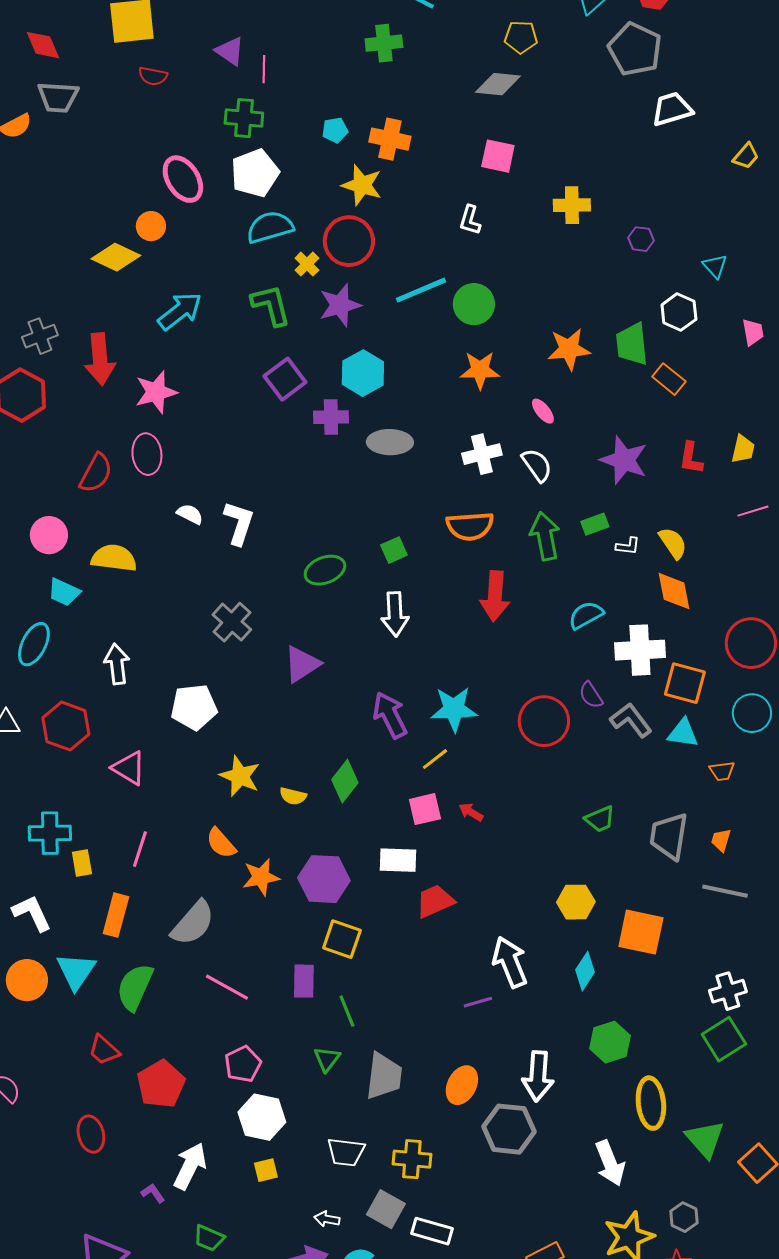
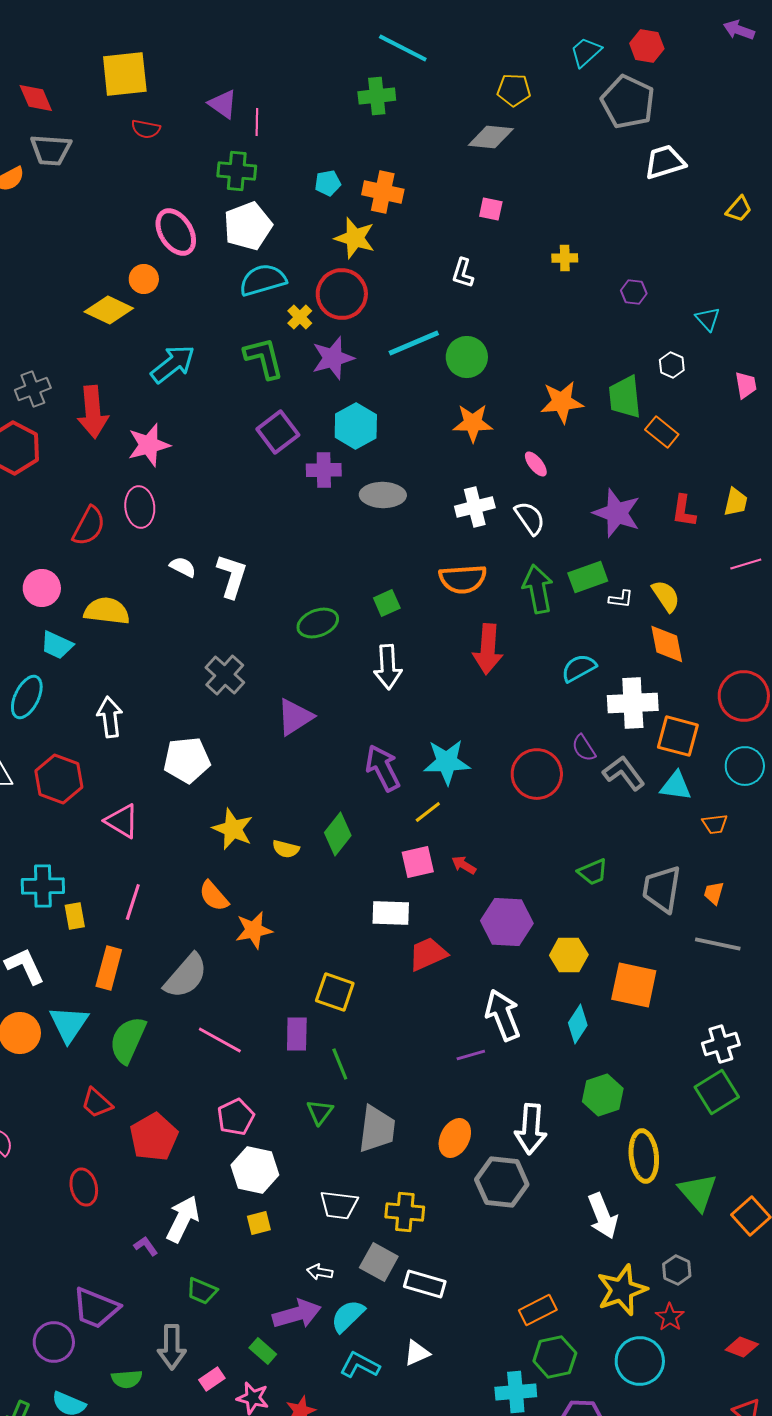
pink square: (498, 156) -> (491, 209), size x0.7
yellow cross: (572, 205) -> (565, 258), size x0.7
white hexagon: (679, 312) -> (672, 365), size x0.7
green rectangle: (595, 524) -> (588, 577), size x1.4
purple hexagon: (324, 879) -> (507, 922), moved

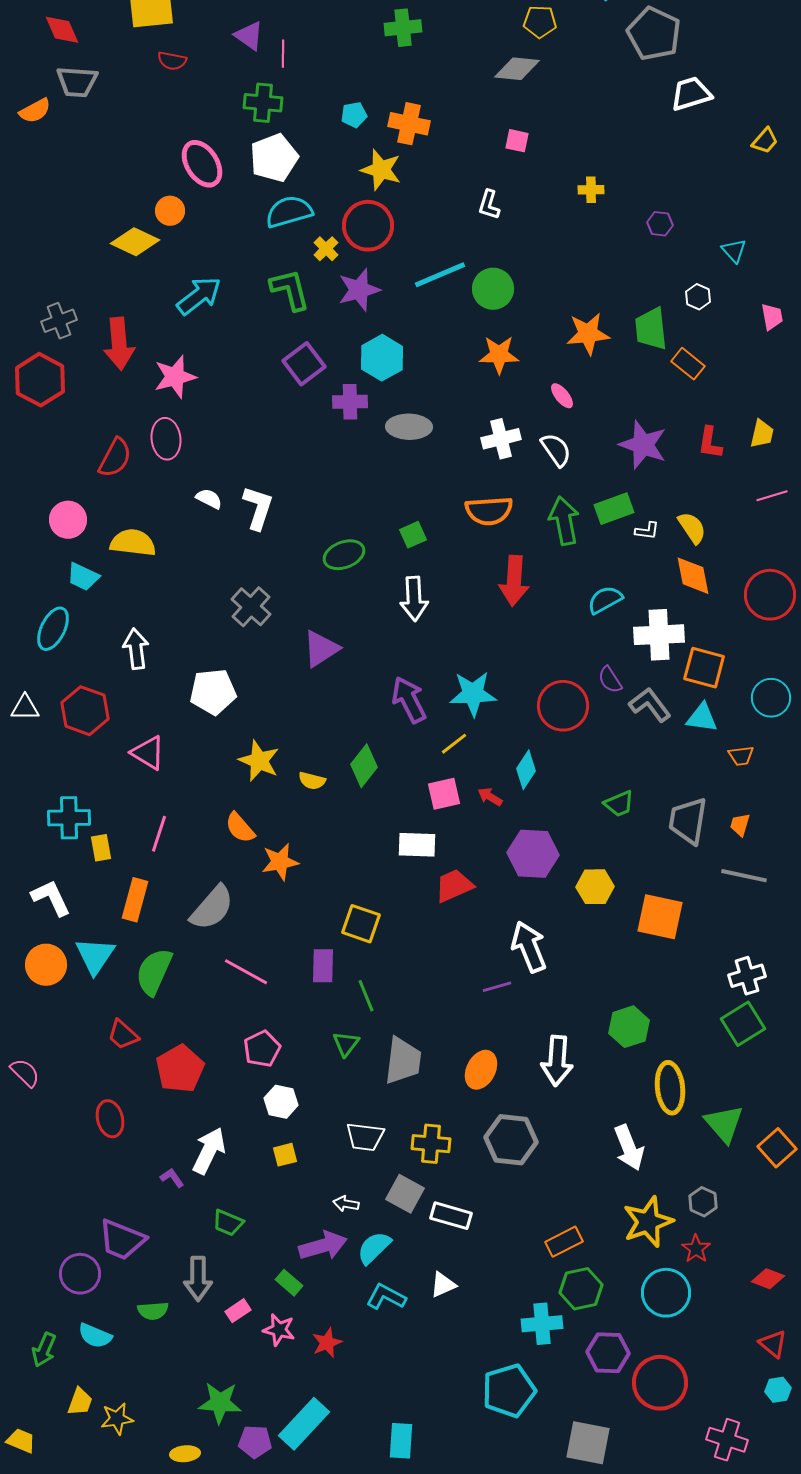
red circle: (744, 696) -> (770, 595), moved
cyan diamond: (578, 1024) -> (526, 770), moved
white hexagon: (255, 1170) -> (281, 1102), size x0.7
gray hexagon: (502, 1182) -> (511, 1140), moved

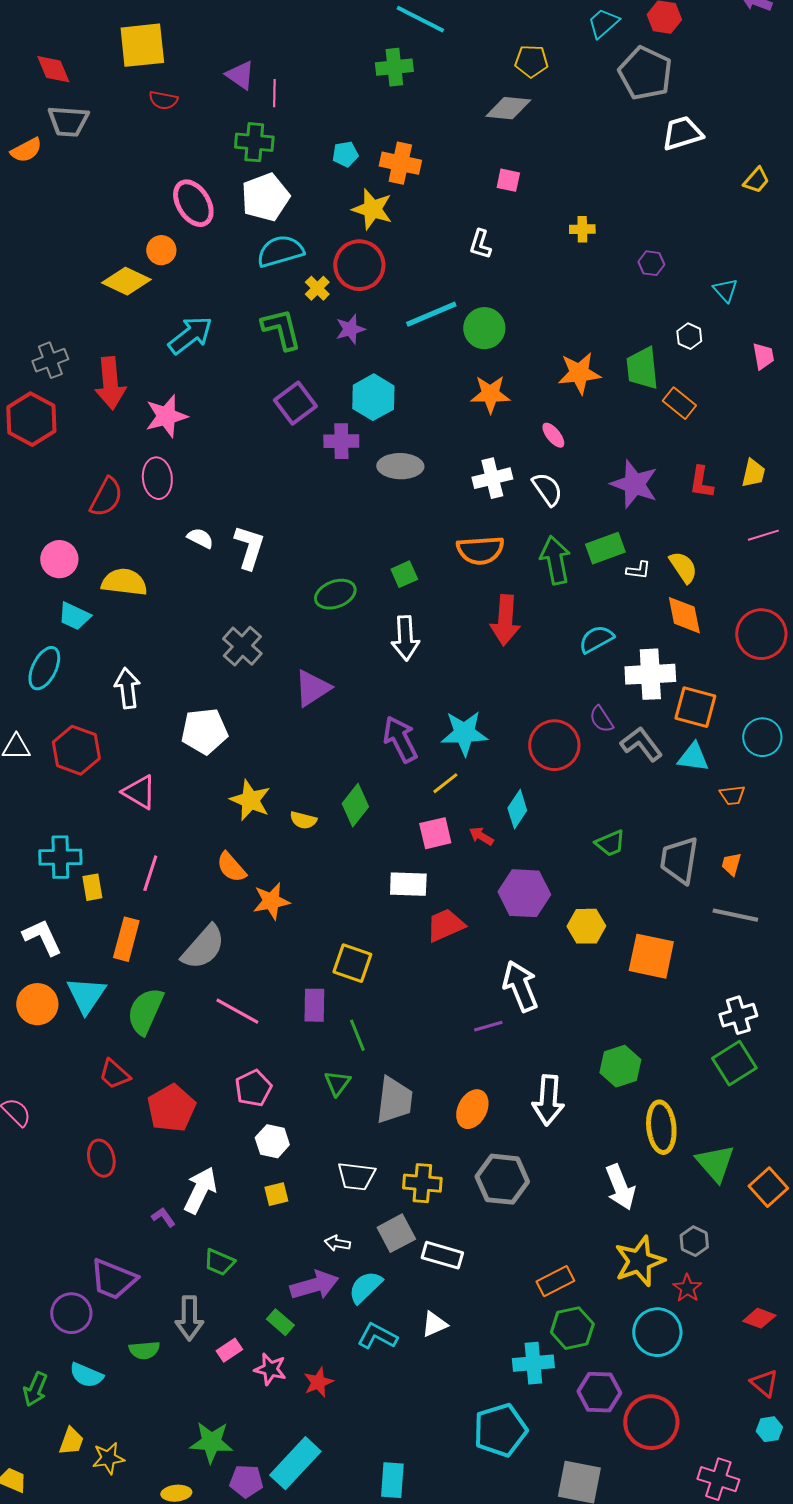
purple star: (359, 290) -> (350, 329), size x0.7
gray square: (405, 1194) -> (396, 1233), turned 33

